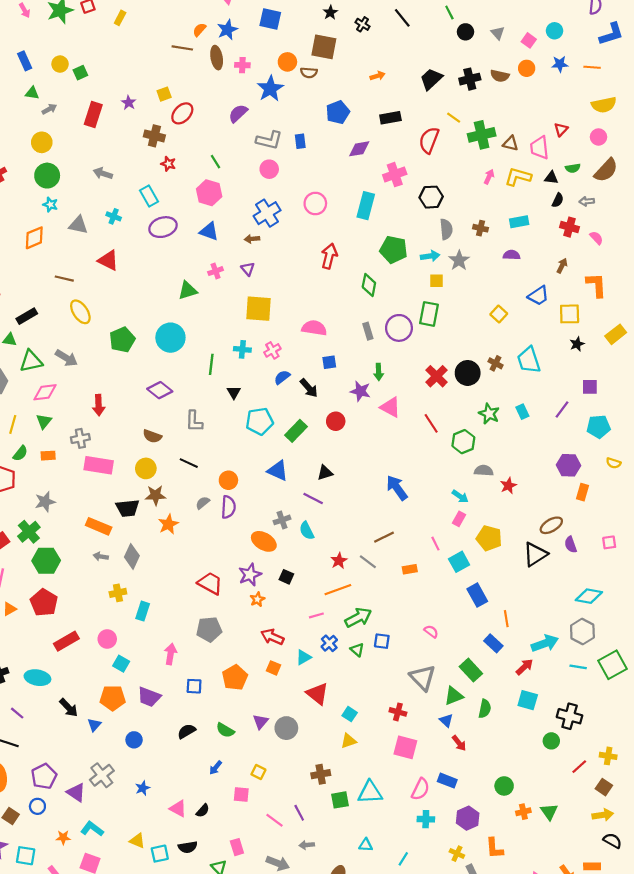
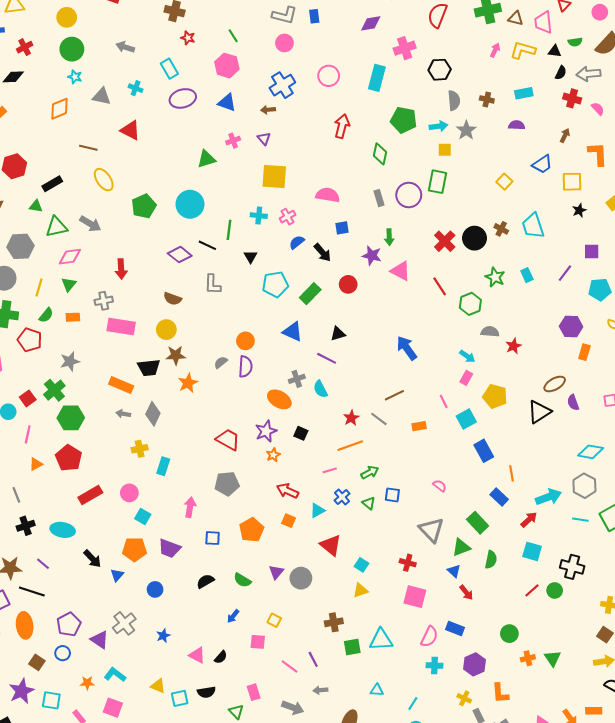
gray arrow: (587, 201) -> (589, 74), size x1.6
black line: (189, 463) -> (207, 245), moved
green arrow: (358, 618) -> (370, 472), size x0.7
red line: (579, 767) -> (532, 590), moved

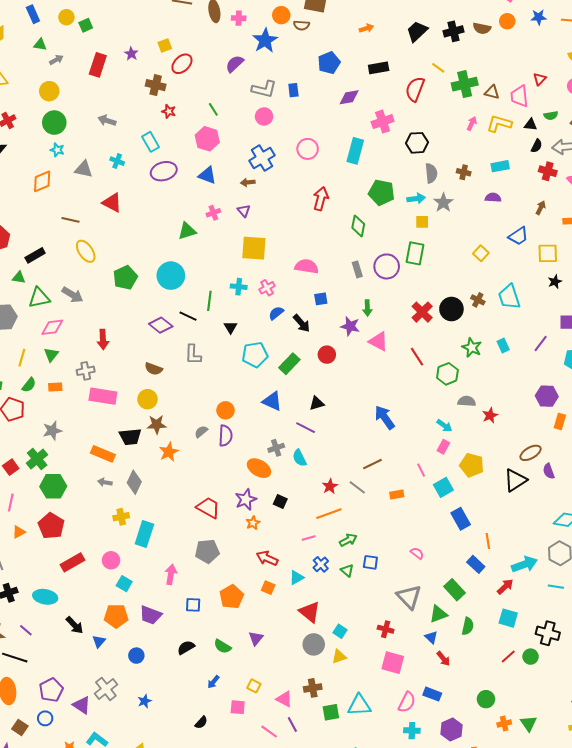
cyan rectangle: (163, 466) -> (144, 534), size x1.4
gray circle: (301, 578) -> (314, 644), moved
pink triangle: (197, 655) -> (284, 699), moved

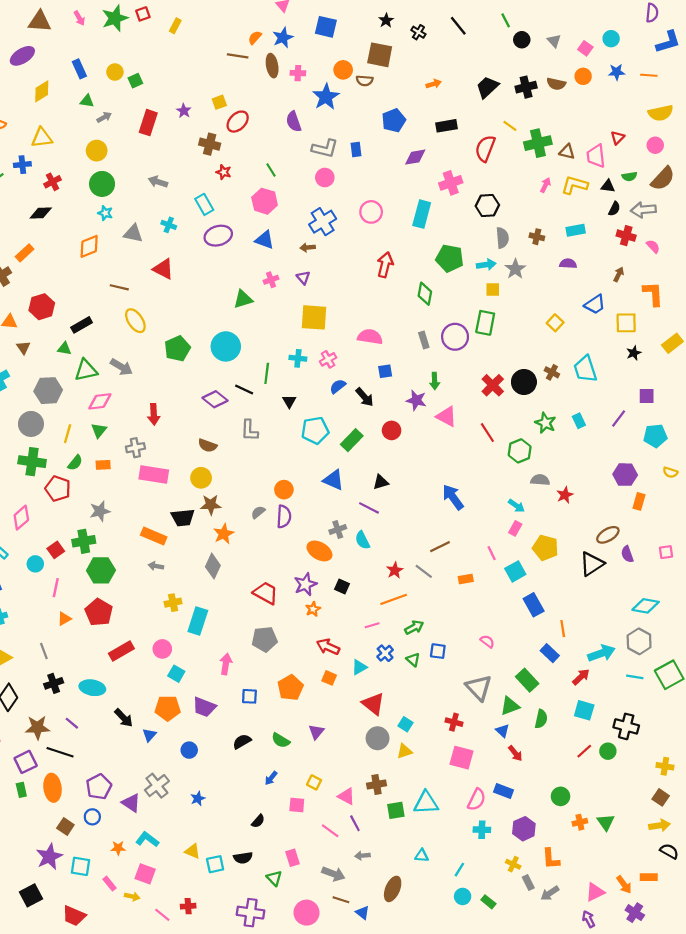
purple semicircle: (235, 64) -> (294, 122), turned -66
green cross: (37, 459) -> (84, 541), turned 30
gray diamond: (134, 482) -> (213, 566), moved

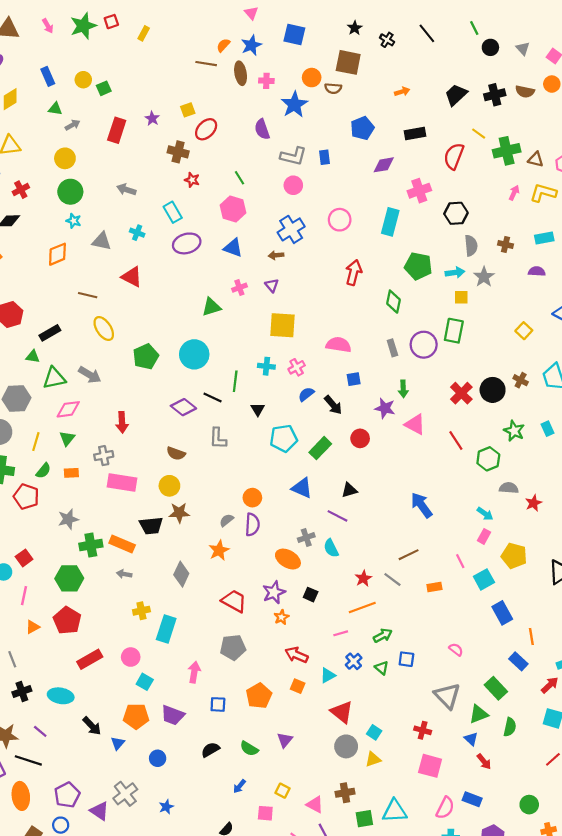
orange star: (224, 534) -> (219, 550), moved
green cross: (84, 541) -> (91, 545), moved

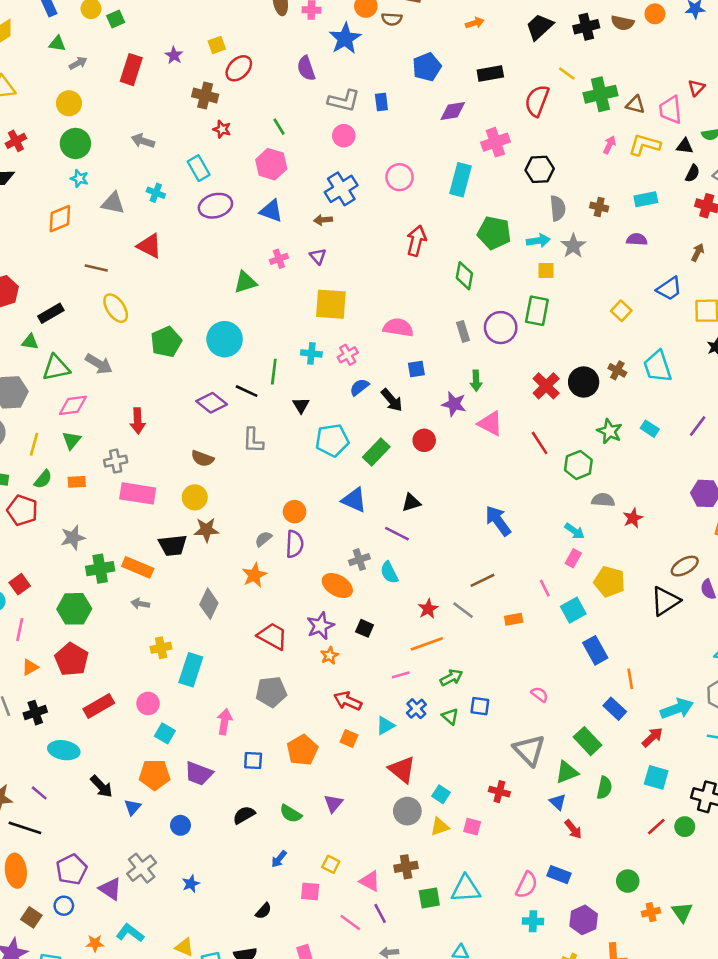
cyan rectangle: (548, 429) -> (650, 429), turned -32
black cross: (22, 691) -> (35, 713), moved
pink square: (430, 766) -> (472, 827), moved, size x0.6

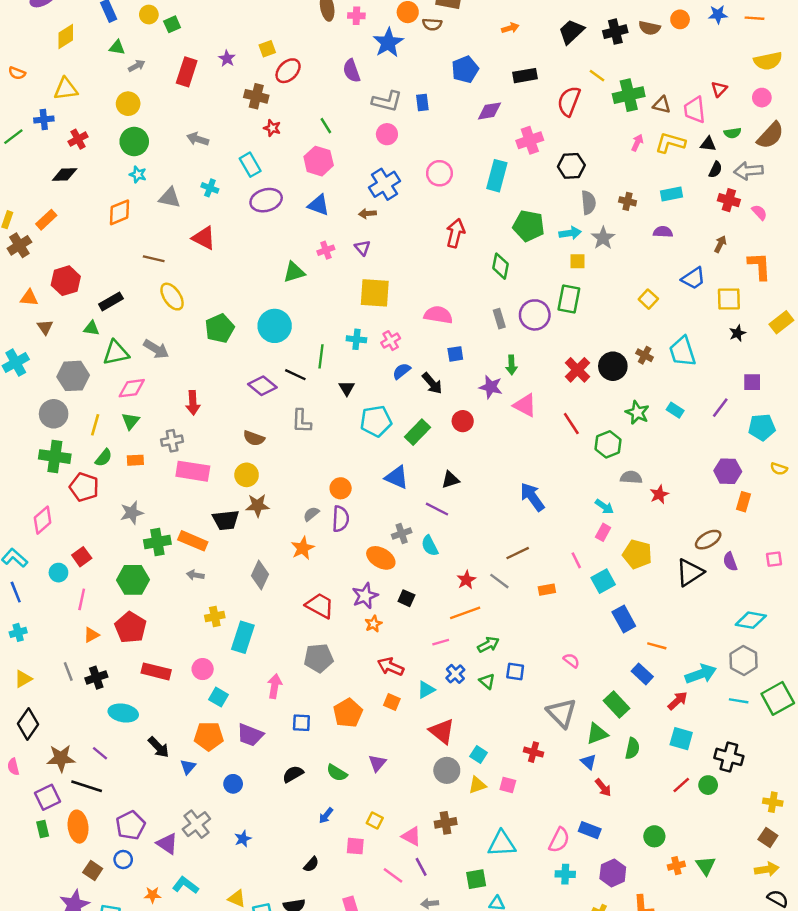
orange line: (630, 679) -> (657, 646), turned -66
red rectangle: (99, 706) -> (156, 671), turned 44
green square: (429, 898) -> (476, 879), moved

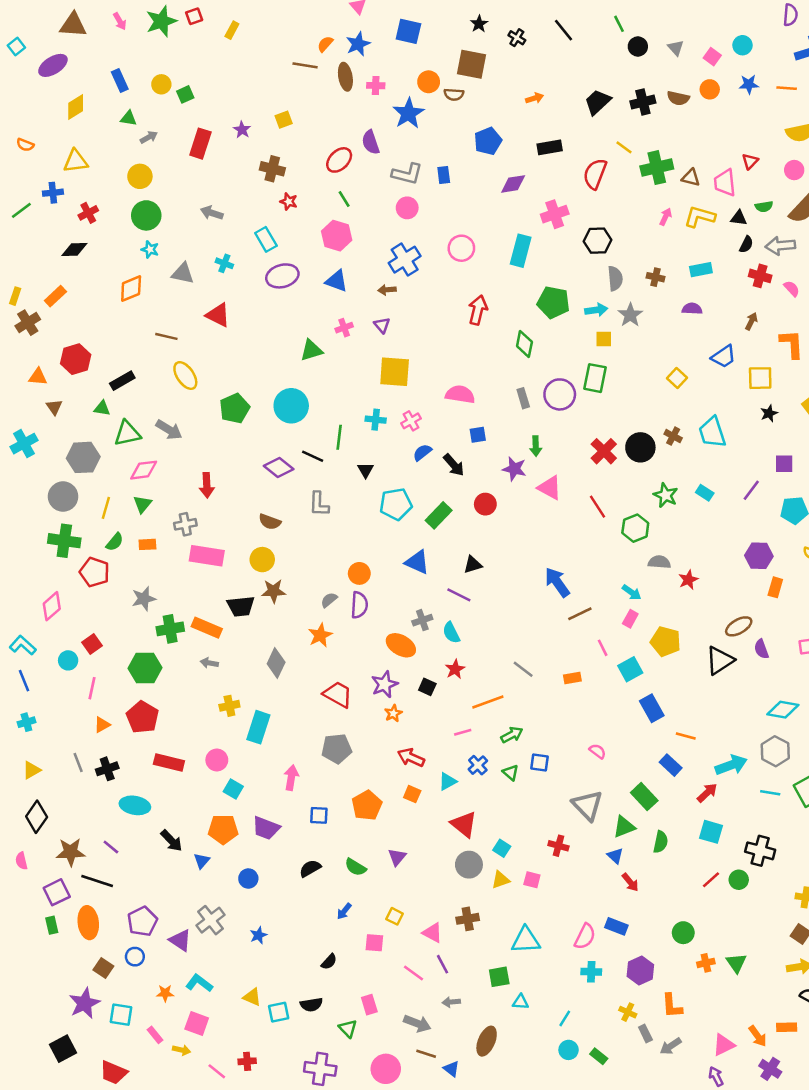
red ellipse: (288, 71) -> (339, 160), moved
brown line: (518, 553) -> (580, 614), moved
red star: (466, 580) -> (455, 669), moved

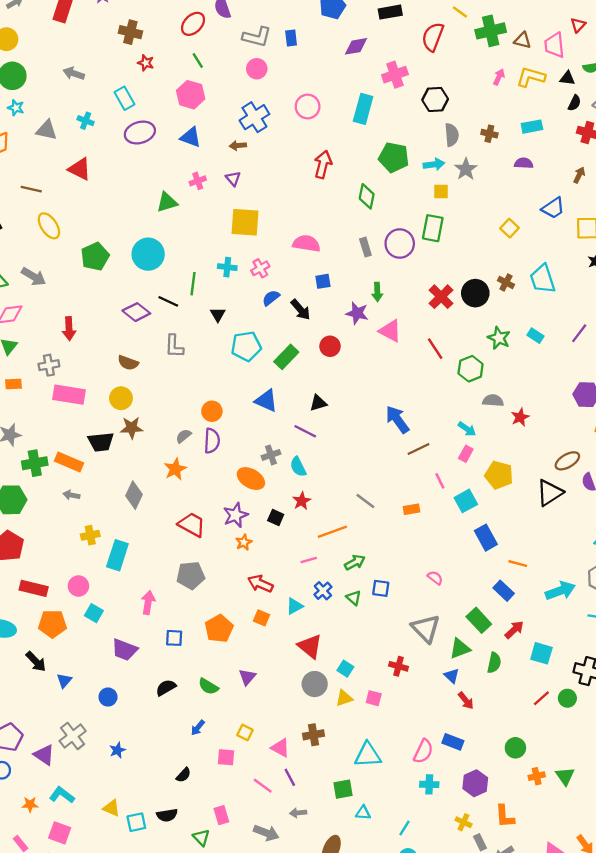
red arrow: (707, 793) -> (514, 630), moved
orange pentagon: (223, 829) -> (52, 624), moved

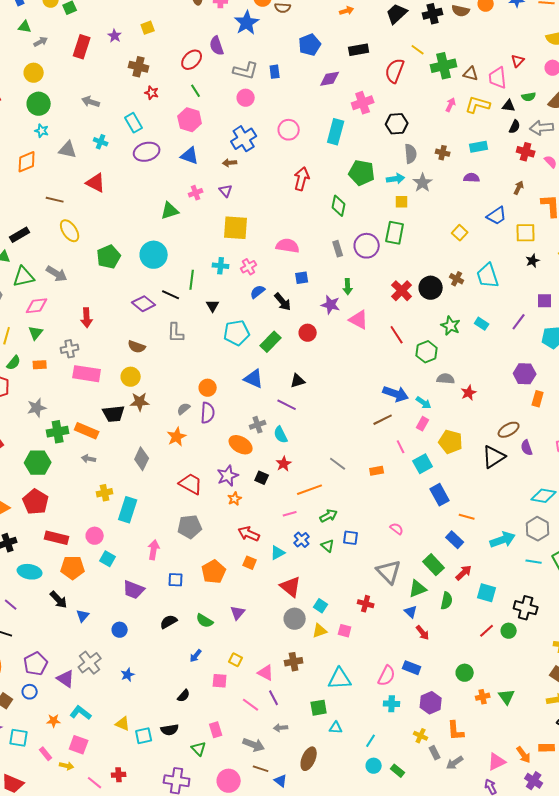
blue arrow: (397, 419) -> (396, 394), moved, turned 145

